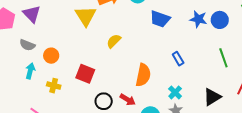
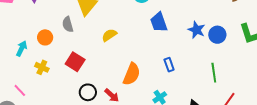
blue trapezoid: (160, 19) -> (159, 22), turned 40
gray semicircle: (27, 45) -> (68, 24), moved, turned 42

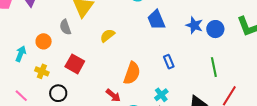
black circle: (88, 92) -> (58, 93), moved

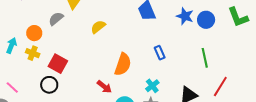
gray semicircle: (65, 27) -> (56, 19), turned 70
red square: (75, 64) -> (58, 64), moved
yellow cross: (42, 71) -> (33, 53), moved

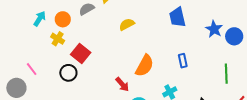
cyan arrow: (11, 46) -> (40, 19), moved

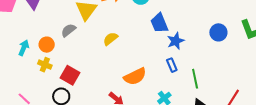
blue star: (214, 29) -> (176, 41), moved, turned 30
orange semicircle: (145, 66) -> (135, 76), turned 45
green line: (226, 74) -> (195, 79), moved

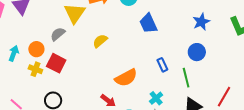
blue circle: (218, 32) -> (197, 52), moved
blue star: (176, 41) -> (201, 22), moved
red square: (70, 75) -> (56, 63), moved

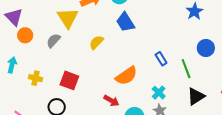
blue trapezoid: (148, 23) -> (125, 22), moved
orange circle: (36, 49) -> (25, 35), moved
blue circle: (197, 52) -> (206, 48), moved
red square: (56, 63) -> (69, 80), moved

